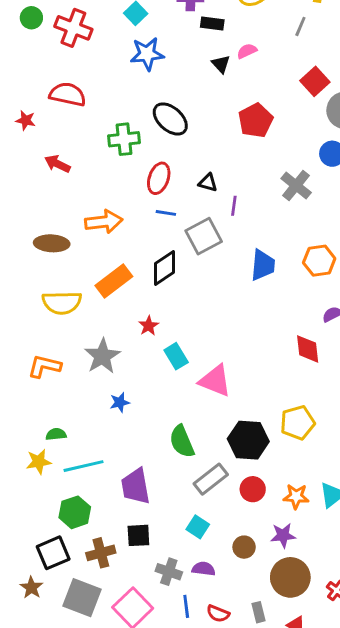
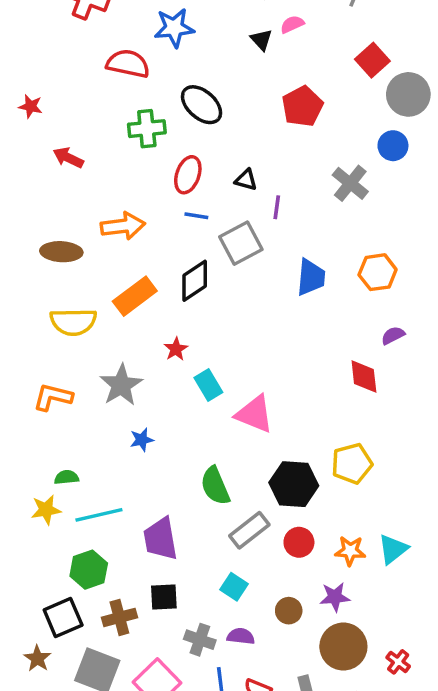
red semicircle: (68, 94) -> (128, 64), moved

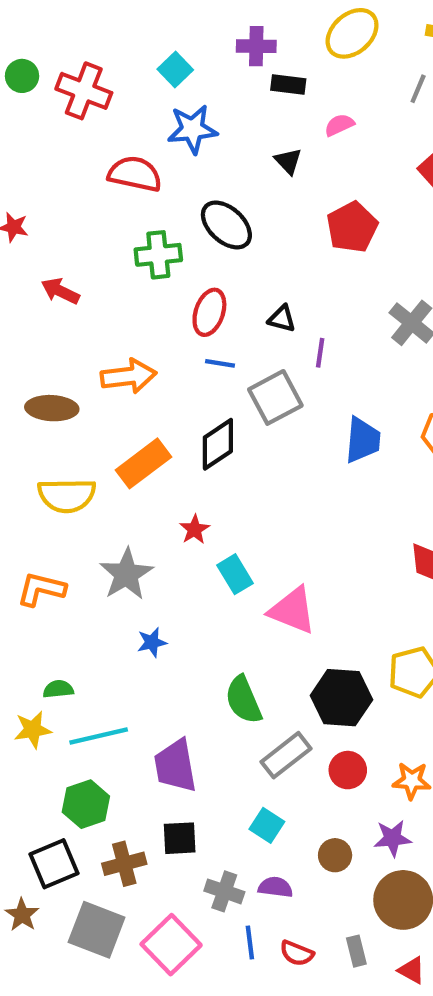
black triangle: (261, 40) -> (288, 161), moved

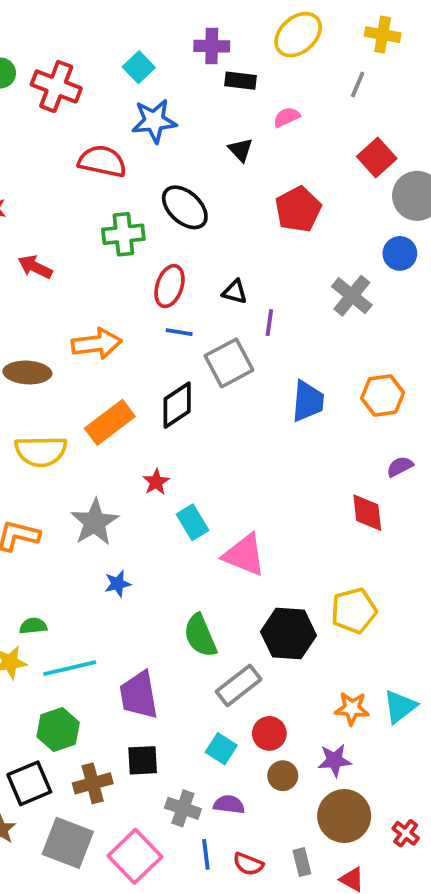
red circle: (348, 770) -> (269, 733), moved

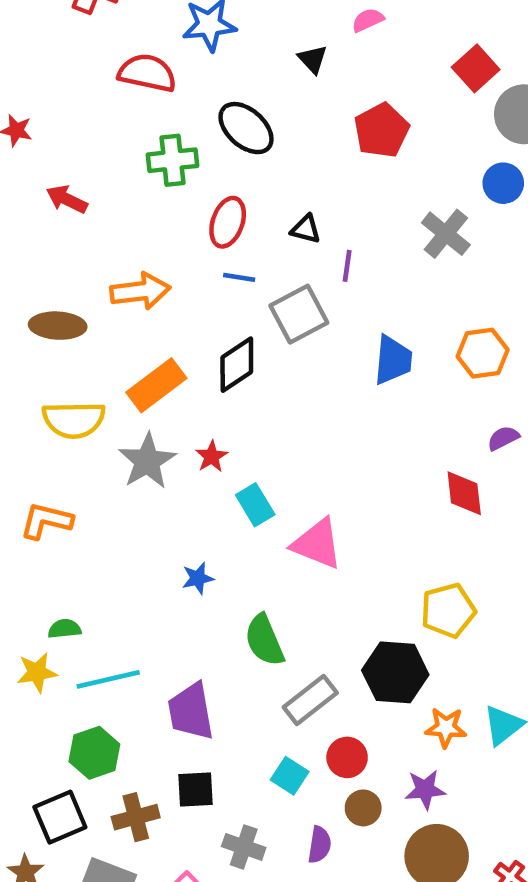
gray star: (95, 522) -> (147, 461), moved
blue star: (118, 584) -> (198, 578), moved
black hexagon: (289, 634) -> (395, 672), moved
purple semicircle: (229, 804) -> (319, 845), moved, turned 92

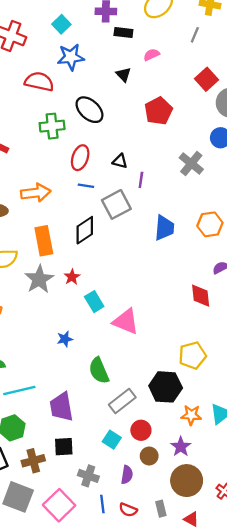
orange rectangle: (156, 385) -> (44, 241), turned -64
purple star: (425, 790) -> (181, 447), turned -30

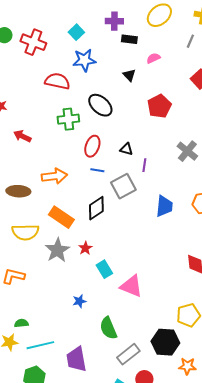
orange rectangle: (44, 241) -> (61, 217), turned -45

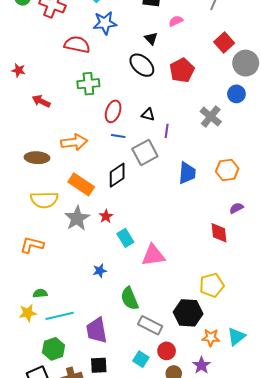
black ellipse: (100, 105) -> (142, 65), moved
pink triangle: (131, 286) -> (153, 255), turned -30
gray rectangle: (128, 354) -> (150, 325), turned 65

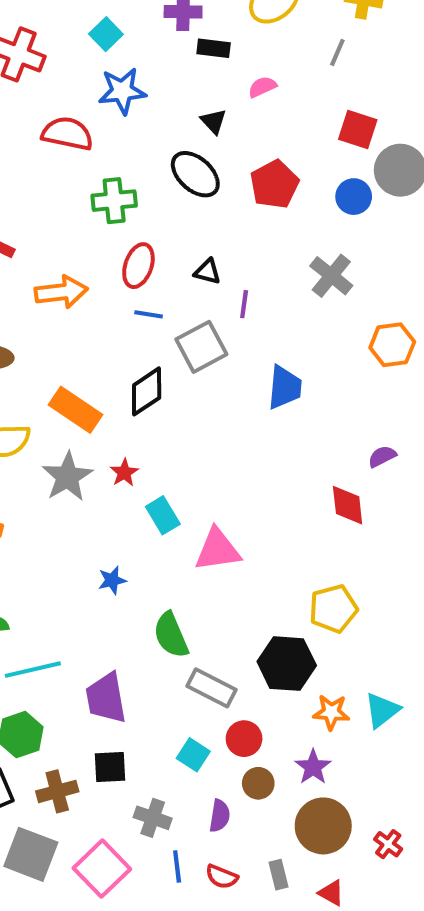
red square: (224, 43) -> (358, 130), turned -30
green cross: (88, 84) -> (114, 201), moved
blue circle: (236, 94) -> (354, 197), moved
orange arrow: (74, 142) -> (61, 292), moved
orange hexagon: (227, 170) -> (392, 345), moved

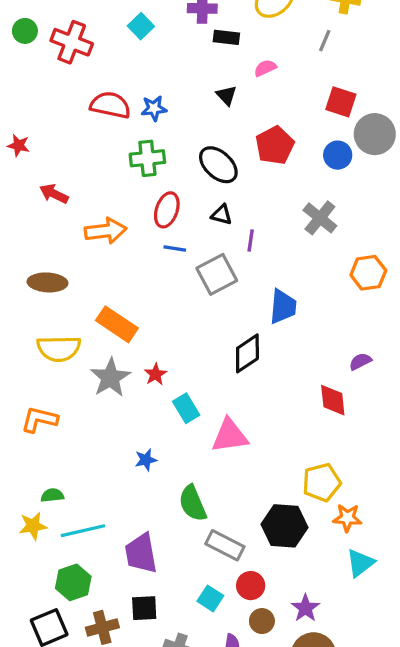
blue star: (122, 91) -> (154, 108), moved, size x0.7
black ellipse: (195, 174) -> (218, 165), moved
black diamond: (147, 391) -> (247, 353), moved
orange star: (331, 712) -> (347, 518), moved

